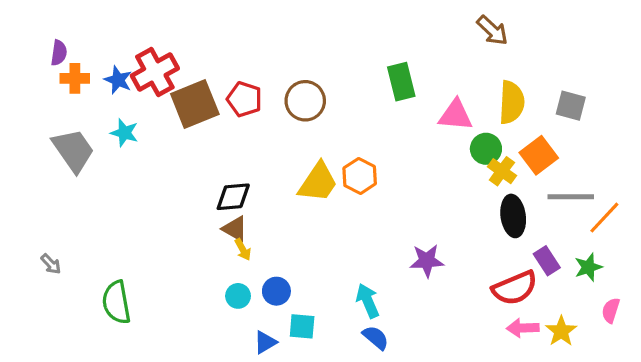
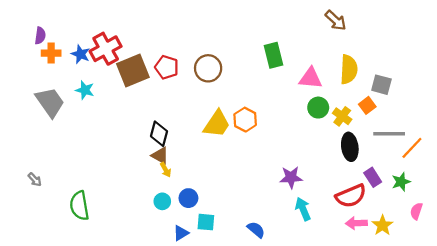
gray square: (571, 106) -> (381, 85), moved
green circle: (486, 149) -> (318, 108), moved
orange square: (539, 155) -> (367, 105), size x0.7
black diamond: (233, 197) -> (159, 134), turned -70
cyan arrow: (368, 301) -> (303, 209), moved

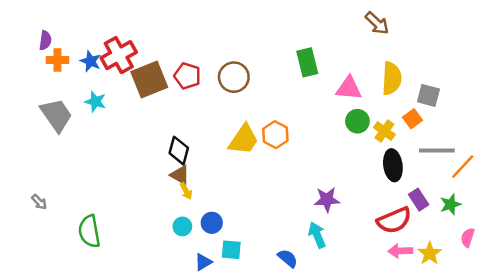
cyan arrow: (303, 209) -> (317, 235), moved

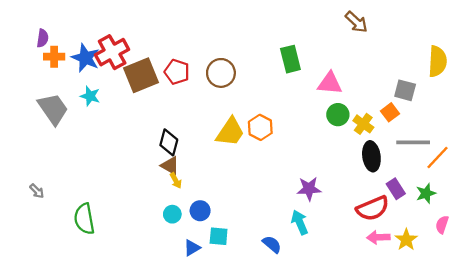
blue star: (91, 61) -> (85, 58), size x1.4
yellow semicircle: (392, 78) -> (437, 61), moved

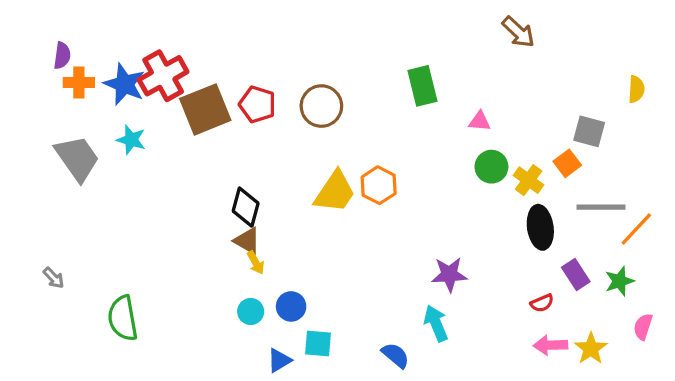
yellow semicircle: (437, 61) -> (636, 89), size x0.6
pink triangle: (330, 83) -> (480, 121), size x0.6
red semicircle: (373, 208) -> (542, 303), size x0.5

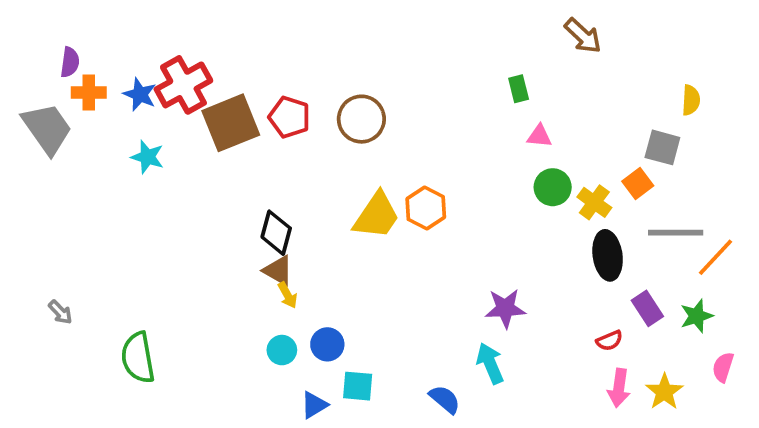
blue star: (124, 84) -> (140, 94), size x0.7
green rectangle: (422, 86) -> (519, 89), moved, size x0.6
yellow semicircle: (636, 89) -> (691, 100), moved
gray trapezoid: (77, 158) -> (47, 129), moved
pink arrow: (550, 345) -> (619, 388), turned -80

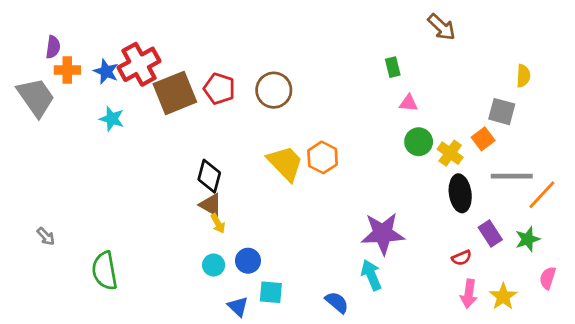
yellow trapezoid: (377, 216) -> (285, 163), turned -78
purple star: (505, 308) -> (383, 233), size x1.4
blue triangle: (314, 405) -> (238, 307), turned -45

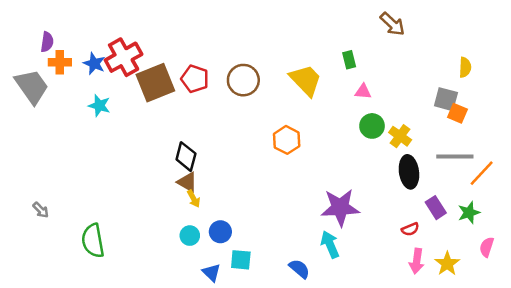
orange square: (483, 139) -> (457, 113), moved, turned -30
yellow trapezoid: (285, 163) -> (306, 80), moved

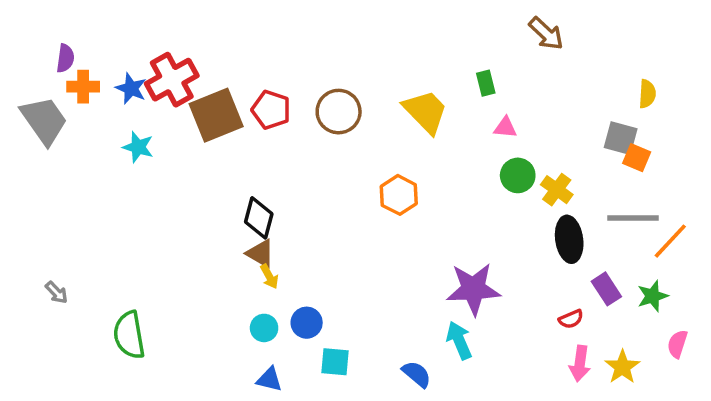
blue triangle: (211, 273) -> (269, 379), moved, turned -30

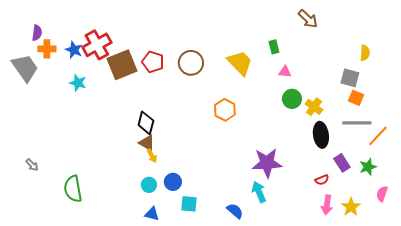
orange square: (637, 158) -> (356, 98), moved

